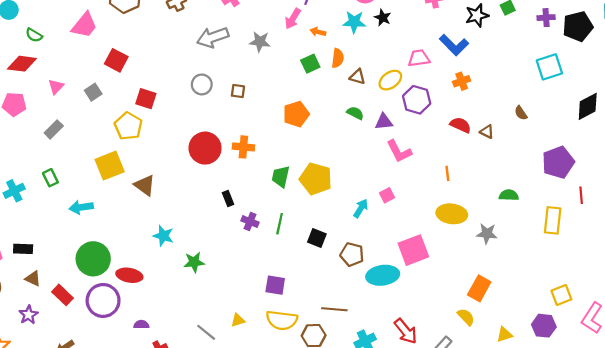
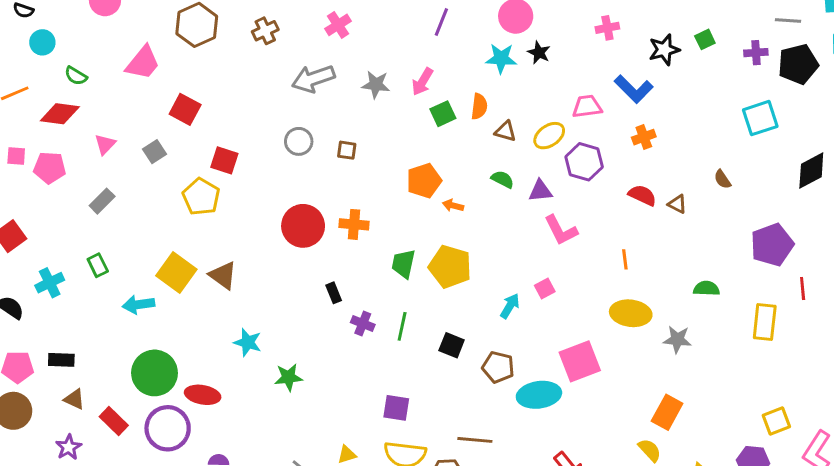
pink arrow: (293, 19) -> (422, 82), moved
orange arrow: (318, 32) -> (453, 205), moved
yellow square: (110, 166) -> (176, 272), moved, turned -32

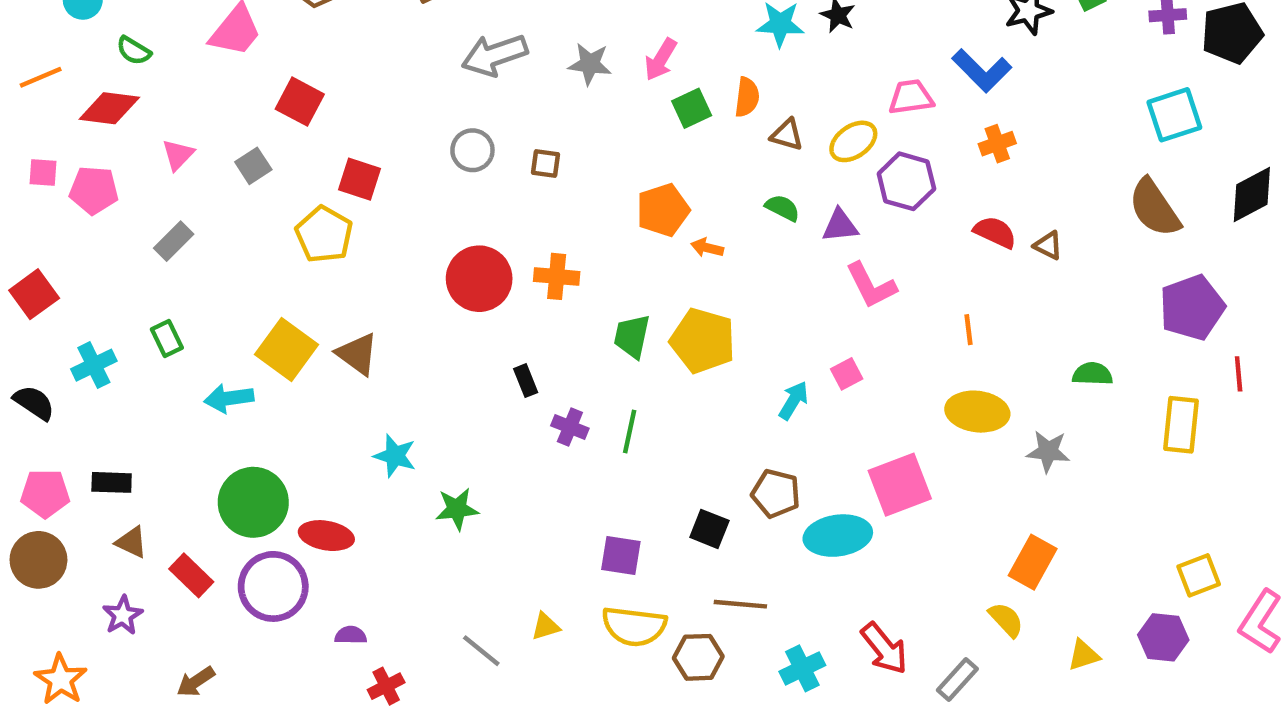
brown semicircle: (722, 179) -> (1154, 208), moved, size x2.0
black square: (452, 345) -> (709, 529), moved

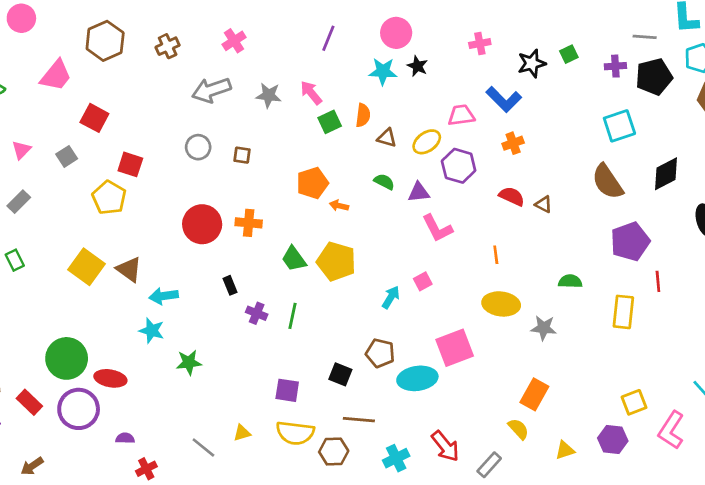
pink arrow: (661, 59) -> (311, 93), turned 110
green trapezoid: (632, 336) -> (294, 259), turned -48
cyan arrow: (229, 398) -> (164, 296), moved

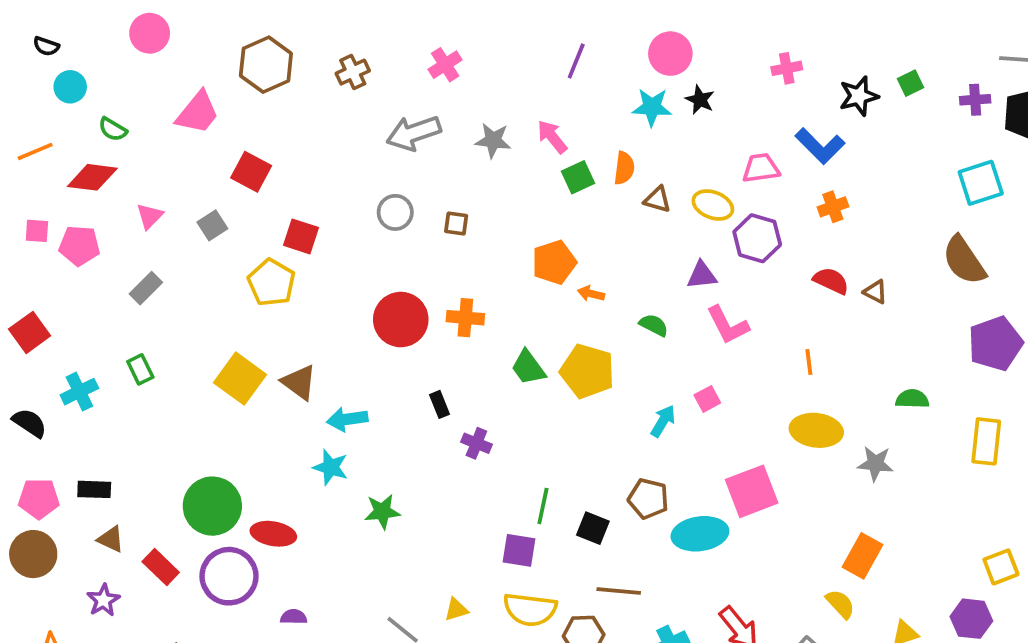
yellow ellipse: (427, 142) -> (713, 205), turned 56
green semicircle: (384, 182) -> (654, 325), moved
green line: (292, 316) -> (543, 506), moved

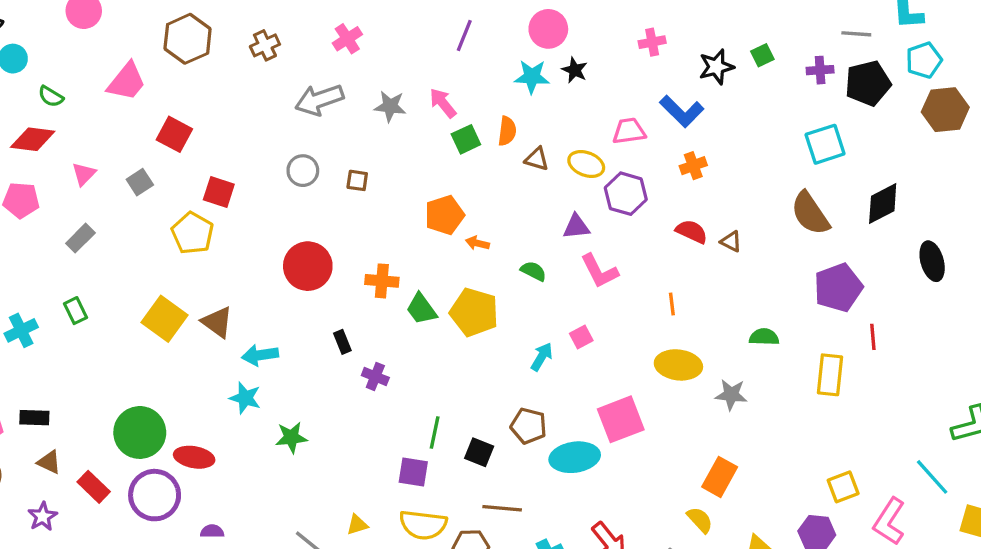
orange cross: (465, 318) -> (382, 281), moved

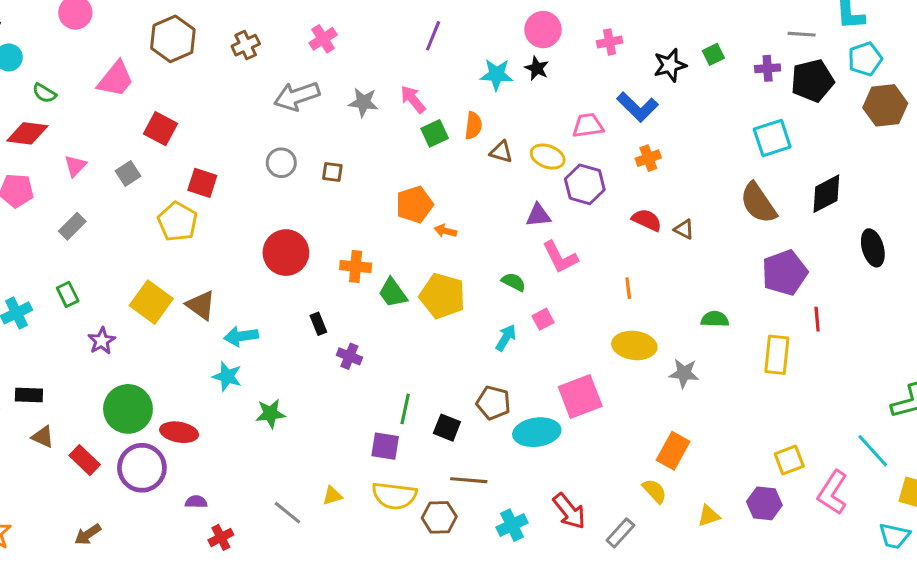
pink circle: (548, 29) -> (543, 30), moved
green semicircle: (533, 271) -> (514, 282), moved
purple star: (43, 517) -> (102, 341), moved

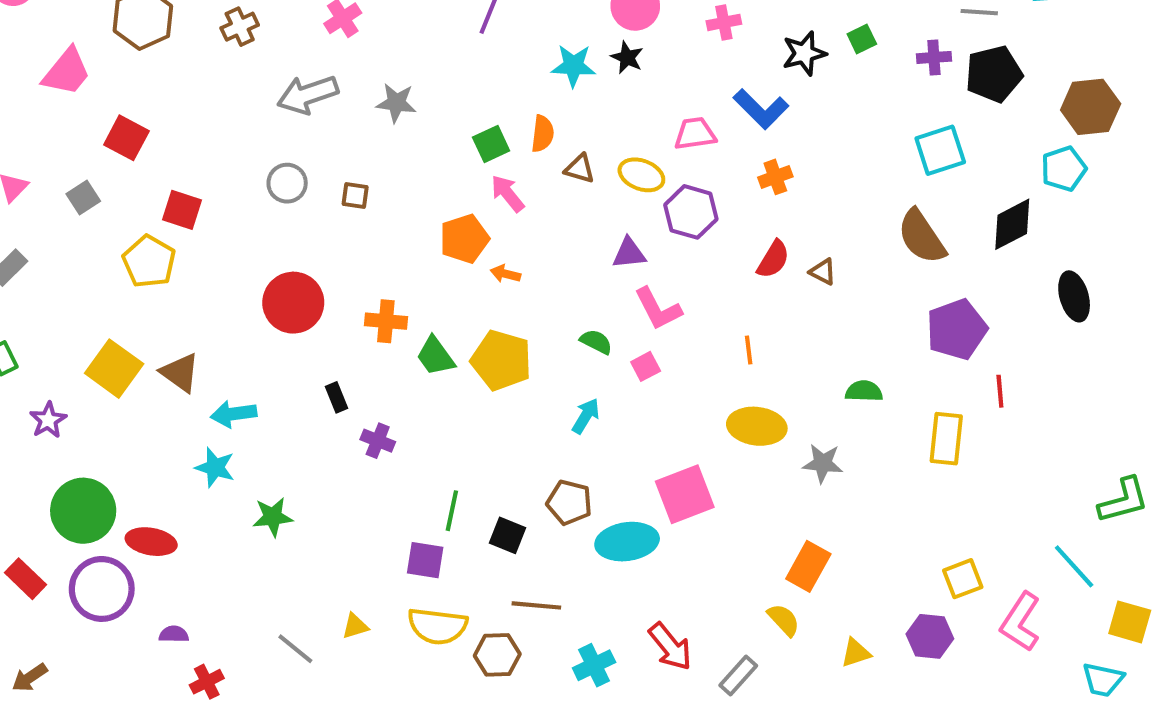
cyan pentagon: (865, 59) -> (1064, 169), moved
pink arrow: (413, 99) -> (508, 193), moved
red semicircle: (647, 220) -> (773, 259), turned 96
pink square: (543, 319) -> (646, 366), moved

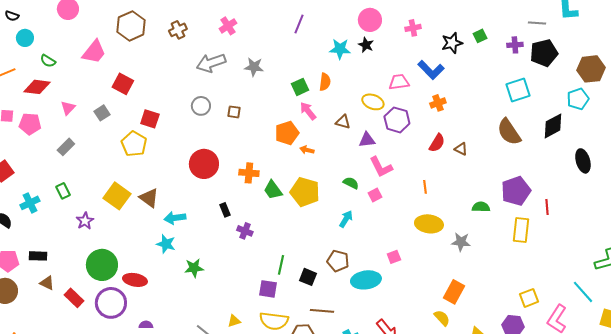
brown triangle: (580, 169) -> (343, 122), moved
purple pentagon: (957, 329) -> (516, 191), moved
pink square: (685, 494) -> (394, 257), size x0.5

